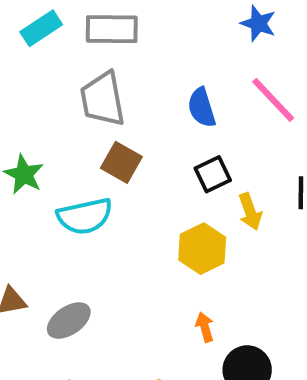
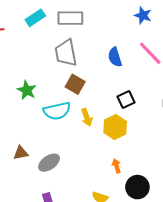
black square: (213, 174) -> (126, 99), moved
yellow arrow: (250, 212) -> (87, 117), moved

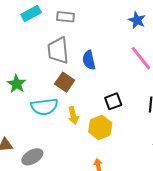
gray rectangle: (70, 18) -> (65, 17), size x0.7
blue semicircle: (115, 57) -> (89, 60), moved

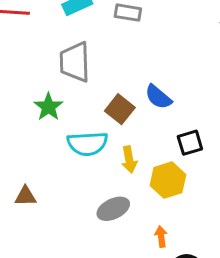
gray trapezoid: (58, 50) -> (75, 62), moved
blue semicircle: (89, 60) -> (158, 97), moved, turned -42
gray ellipse: (32, 157) -> (113, 209), moved

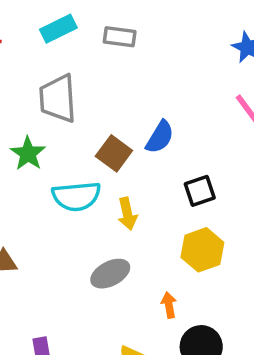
blue semicircle: (158, 97) -> (160, 137), turned -96
yellow hexagon: (168, 180) -> (202, 250), moved

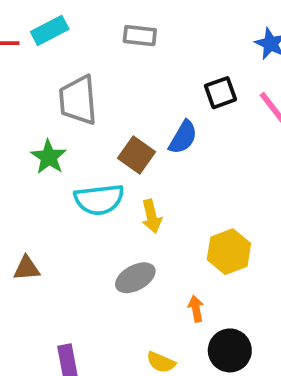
cyan rectangle: (58, 29) -> (50, 30), moved
black square: (200, 191) -> (220, 93), moved

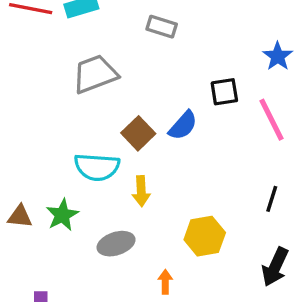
gray trapezoid: (78, 100) -> (95, 74), turned 63
green star: (49, 157) -> (62, 215), moved

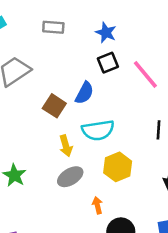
blue star: (278, 56) -> (106, 33), moved
cyan semicircle: (97, 167) -> (98, 130), moved
gray ellipse: (116, 244) -> (70, 177), moved

